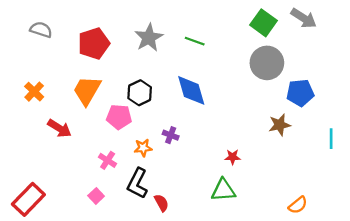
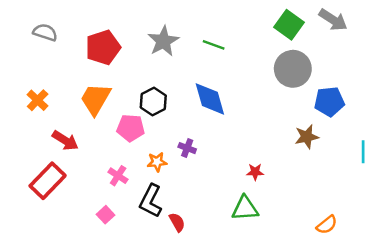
red rectangle: (28, 199) -> (48, 181), moved

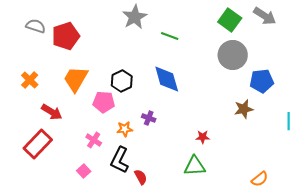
gray star: (163, 41) -> (135, 17), moved
red pentagon: (103, 47) -> (66, 36), moved

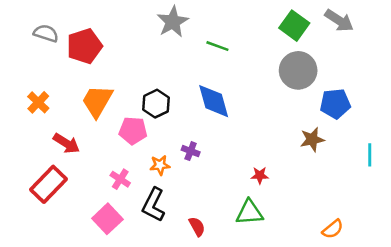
pink square: (84, 171) -> (107, 219), size x1.6
red semicircle: (141, 177) -> (197, 227), moved

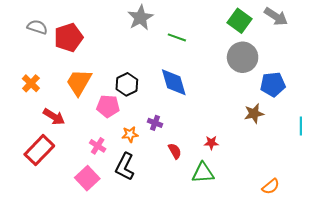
red semicircle: (197, 227) -> (175, 151), moved

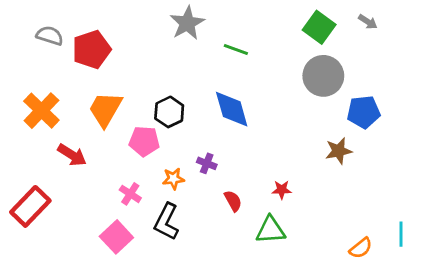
gray arrow: (276, 17) -> (368, 22), size x0.6
orange cross: (31, 83) -> (41, 111), size x1.5
cyan line: (301, 126) -> (401, 234), moved
red rectangle: (39, 150) -> (30, 206), moved

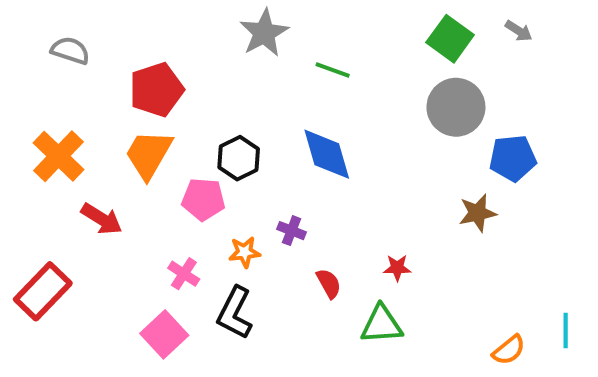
red pentagon: (91, 49) -> (156, 90), moved

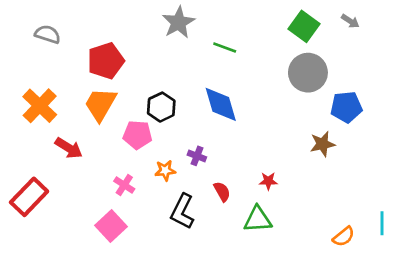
black L-shape: (235, 313) -> (182, 211), moved

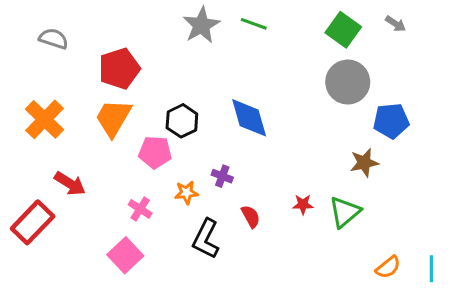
green line: (225, 48) -> (254, 24), moved
red arrow: (69, 148) -> (70, 184), moved
green triangle: (258, 219) -> (345, 212), moved, turned -36
cyan line: (382, 223) -> (431, 269), moved

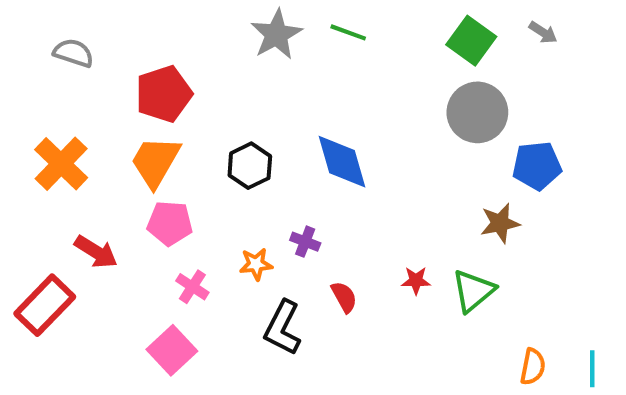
pink pentagon: (155, 152) -> (170, 223), moved
orange semicircle: (388, 267) -> (533, 367), turned -40

